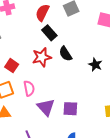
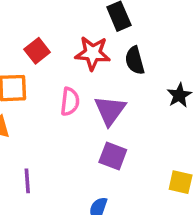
pink semicircle: (29, 88) -> (70, 102), moved
purple triangle: (46, 107) -> (110, 110), moved

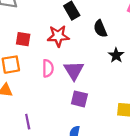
red square: (37, 51) -> (23, 39), turned -35
black semicircle: (135, 60) -> (100, 29), moved

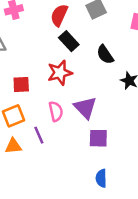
purple line: (28, 122) -> (39, 135), moved

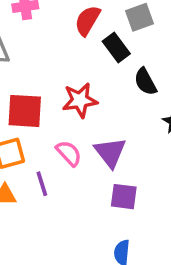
black rectangle: (69, 41) -> (116, 48), moved
red square: (21, 84) -> (25, 111), size x1.5
pink semicircle: (56, 111) -> (69, 153), turned -36

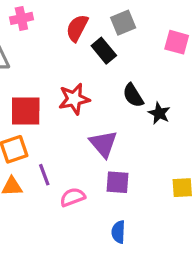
black semicircle: (145, 82) -> (133, 95), moved
pink semicircle: (69, 153) -> (73, 197), moved, turned -65

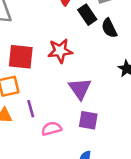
black semicircle: (133, 95) -> (109, 28), moved

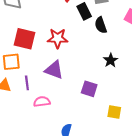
purple triangle: (80, 89) -> (54, 70), moved, turned -42
purple square: (88, 120) -> (89, 89), moved

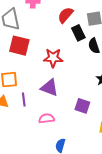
red square: (24, 39) -> (19, 46), moved
pink semicircle: (42, 102) -> (47, 118), moved

